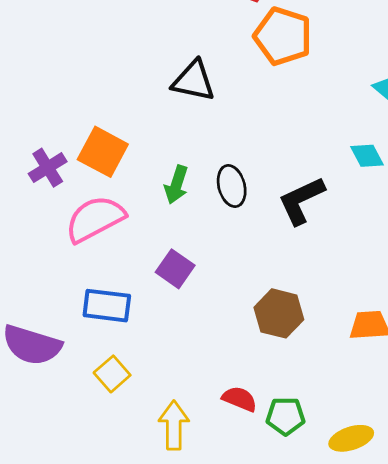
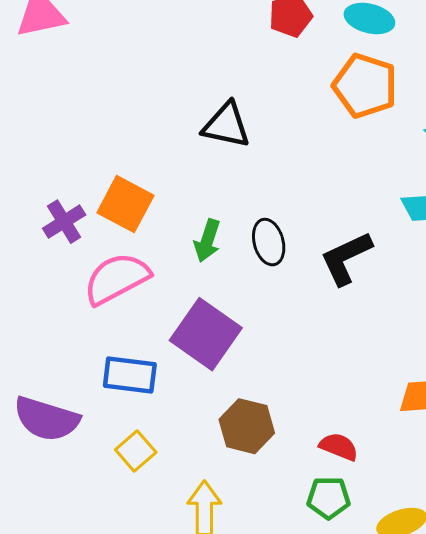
orange pentagon: (283, 36) -> (365, 86), moved
purple square: (175, 269) -> (206, 334), size x1.6
brown hexagon: (279, 313) -> (247, 426), moved
red semicircle: (240, 399) -> (339, 447), moved

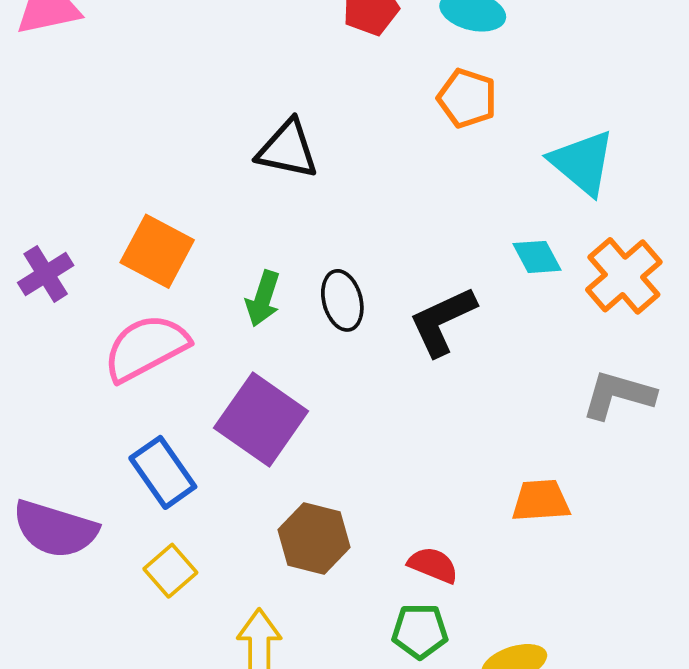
orange pentagon: (365, 86) -> (467, 98), size x0.7
purple cross: (64, 222) -> (46, 274), moved
blue rectangle: (130, 375) -> (163, 472), turned 48

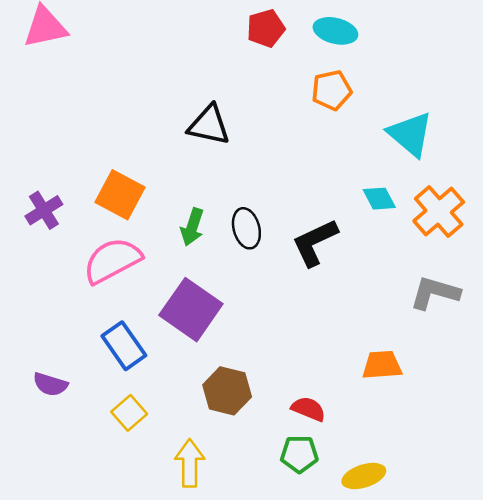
orange pentagon: (467, 98) -> (332, 90), turned -30
purple semicircle: (55, 529) -> (50, 384), size x0.6

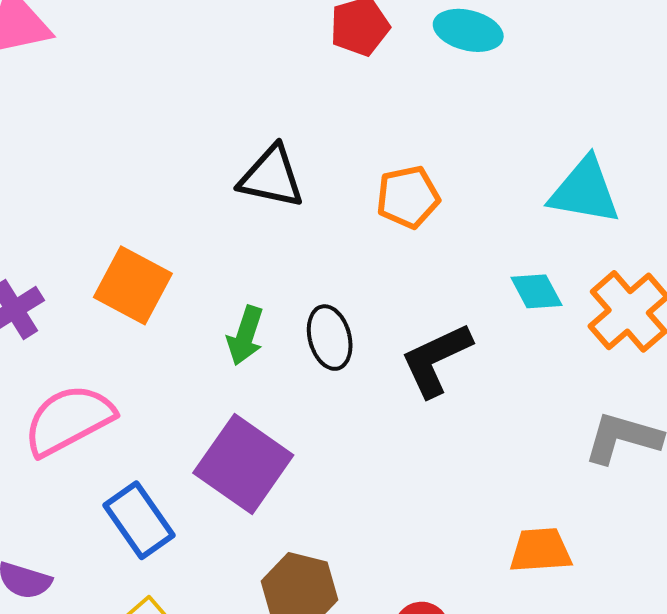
orange pentagon: (332, 90) -> (408, 197), moved
cyan triangle: (410, 134) -> (585, 191), turned -30
pink semicircle: (112, 261) -> (69, 420), moved

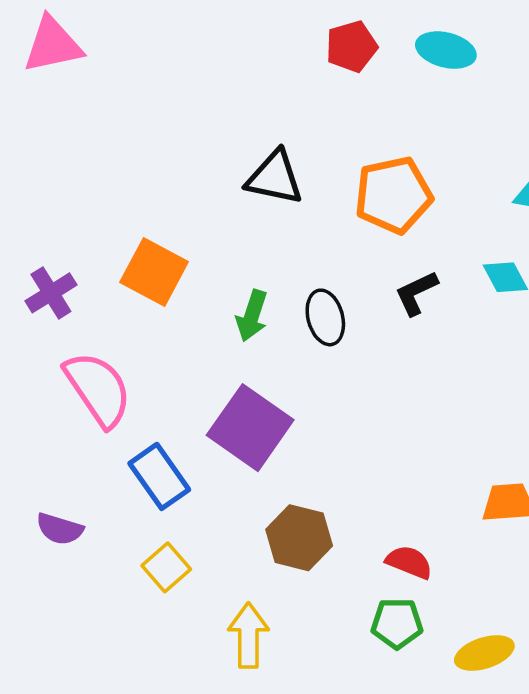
orange pentagon: (408, 197) -> (393, 195), size x1.4
black L-shape: (436, 360) -> (416, 293), moved, size x0.7
pink semicircle: (69, 420) -> (98, 389), turned 84

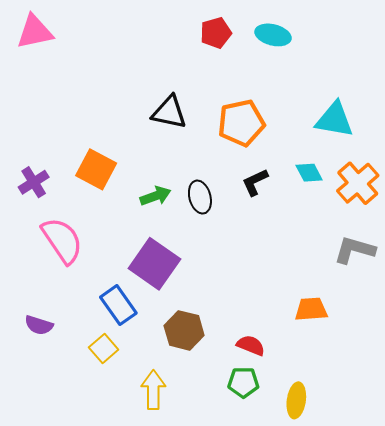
green arrow: (252, 316) -> (155, 196), turned -128
blue rectangle: (159, 476) -> (118, 305), moved
yellow ellipse: (484, 653) -> (296, 400), turned -64

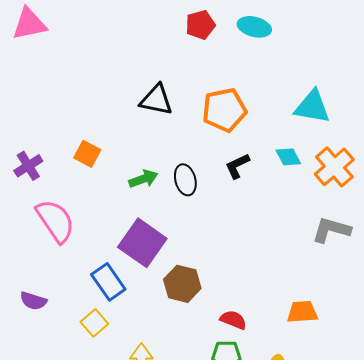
orange square: (96, 169) -> (87, 154), size x0.7
orange trapezoid: (311, 309) -> (302, 312), moved
brown hexagon: (184, 330) -> (182, 284), moved

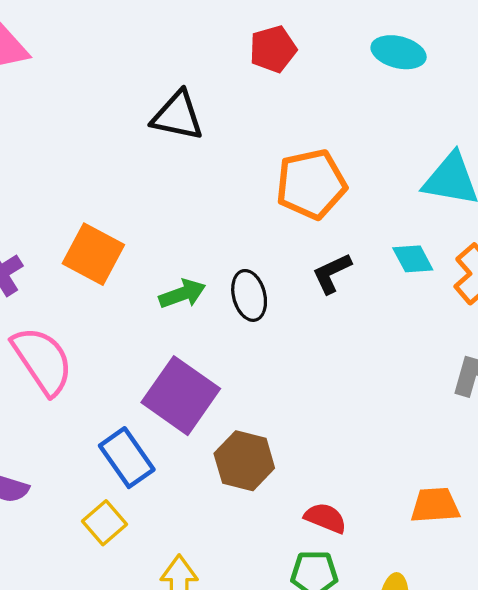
cyan ellipse: (254, 27) -> (399, 52), moved
black triangle: (156, 100) -> (178, 116), moved
orange square: (87, 154) -> (93, 254), size x1.4

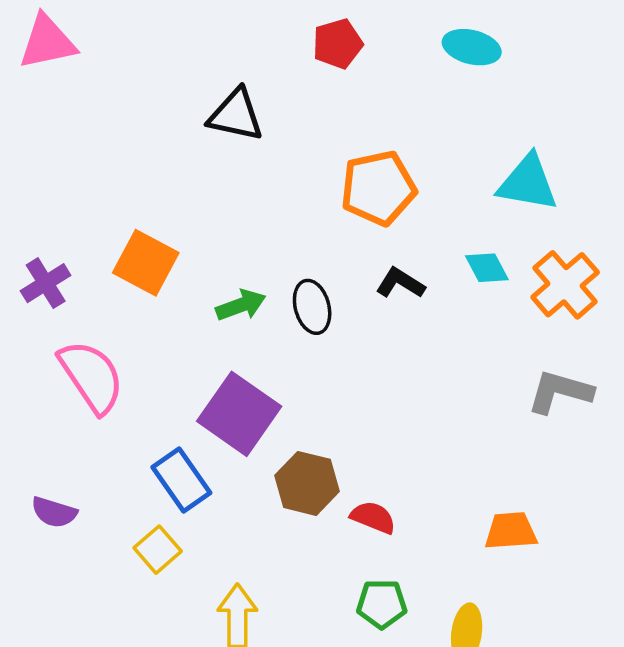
black L-shape: (332, 273) -> (400, 283), turned 57
red semicircle: (325, 518) -> (373, 517), moved

